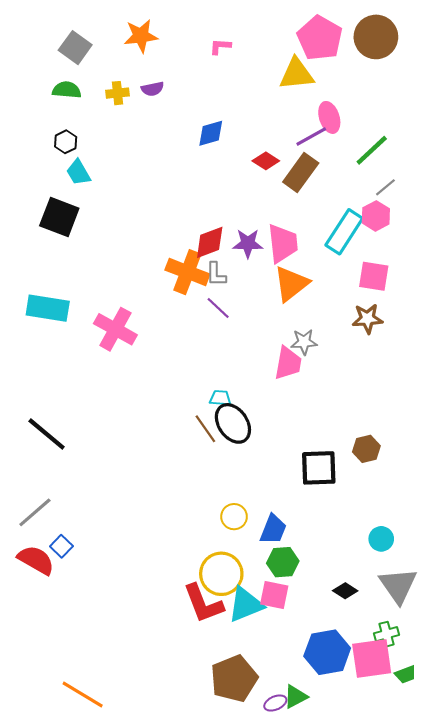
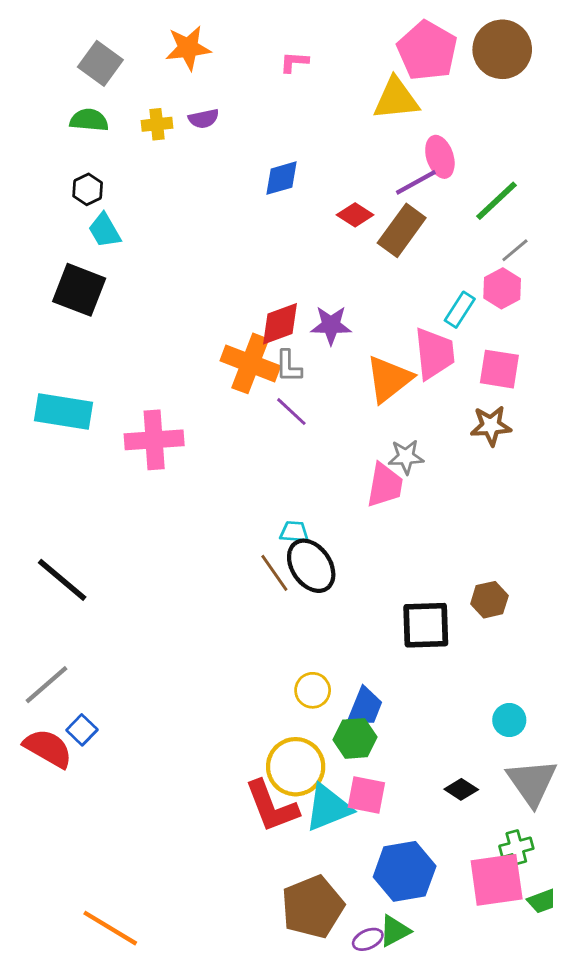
cyan rectangle: (344, 232) -> (460, 310), size x0.6
pink trapezoid: (283, 243) -> (434, 354), moved
pink cross: (115, 329) -> (154, 440), turned -33
green hexagon: (283, 562) -> (355, 738), moved
blue hexagon: (327, 652) -> (405, 871), moved

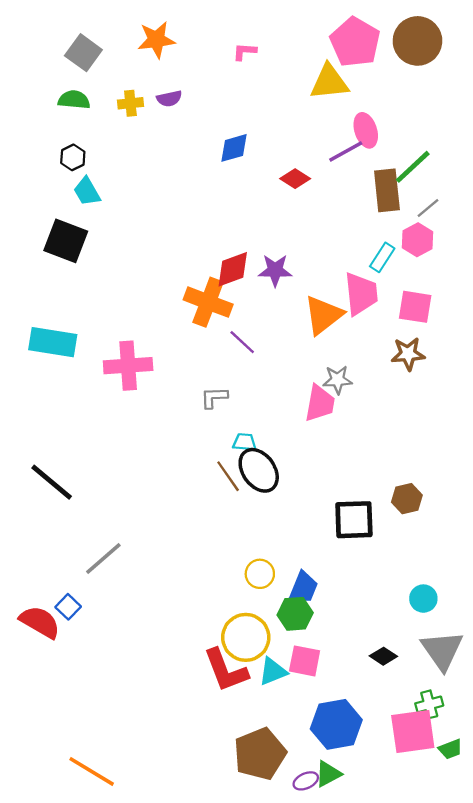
brown rectangle: (402, 230) -> (387, 190), moved, turned -42
gray L-shape: (289, 366) -> (214, 397), moved, turned 88
gray line: (47, 685) -> (103, 559), moved
cyan triangle: (328, 808) -> (273, 671), size x0.7

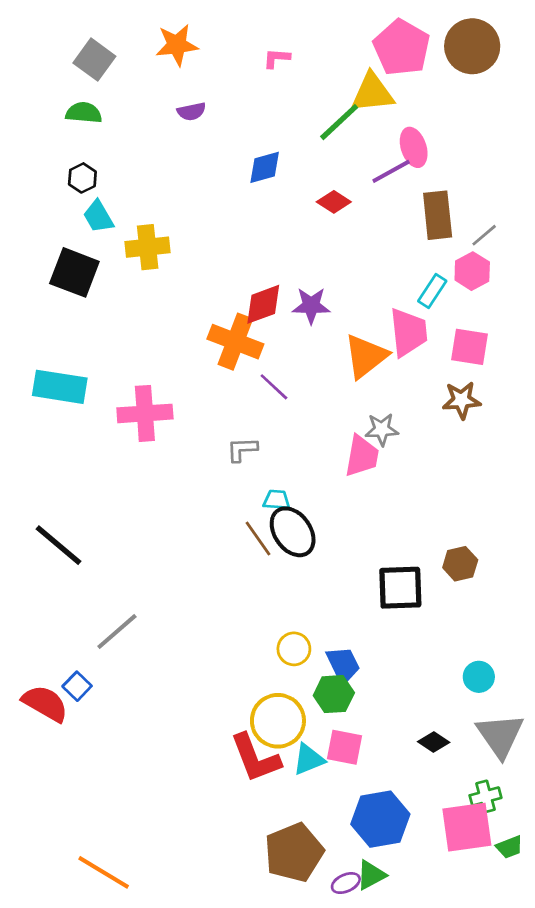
yellow cross: (130, 103) -> (148, 247), moved, size x1.5
green line: (413, 167) -> (339, 122), moved
blue trapezoid: (303, 588) -> (343, 665), turned -48

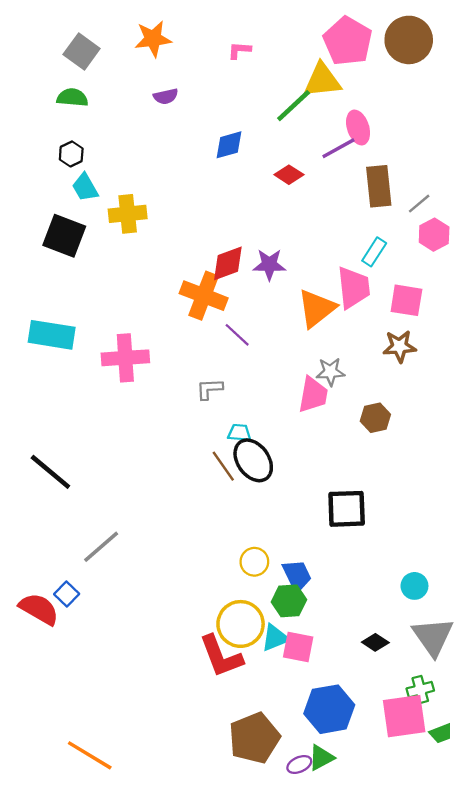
pink hexagon: (472, 271) -> (434, 235), moved
brown hexagon: (460, 564) -> (375, 418), moved
cyan triangle: (309, 759) -> (275, 638), moved

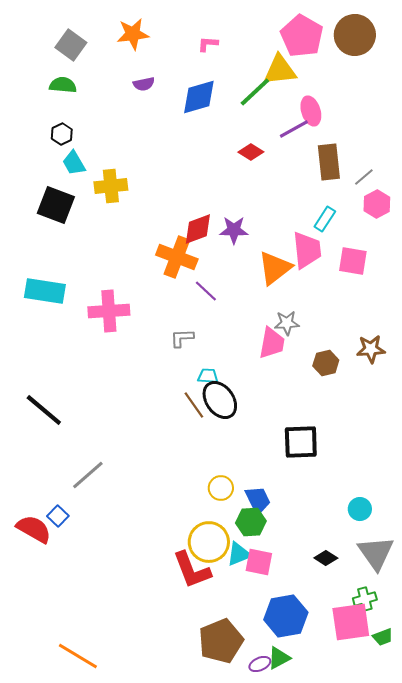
blue diamond: (229, 145) -> (199, 97), moved, size x1.4
brown star: (400, 346) -> (371, 349), moved

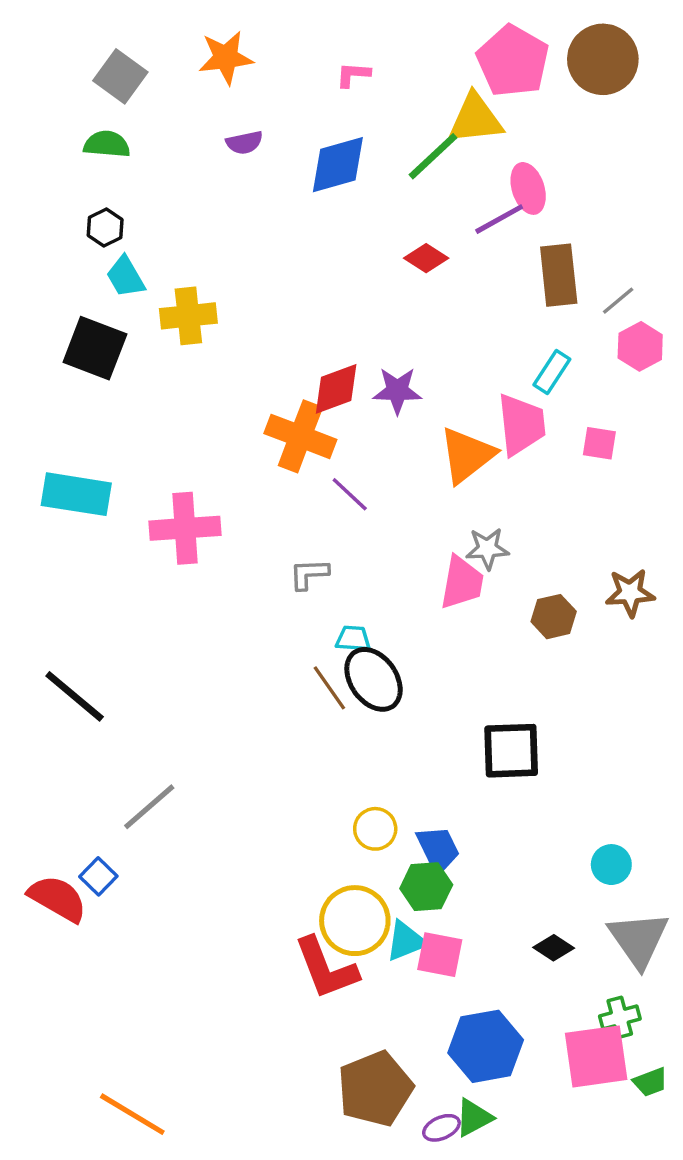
pink square: (353, 261) -> (599, 443), size x0.7

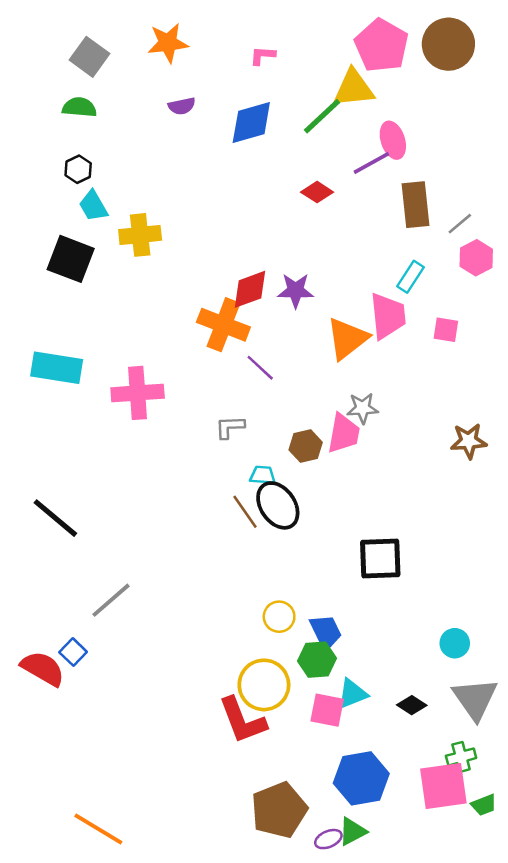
brown hexagon: (554, 617) -> (306, 446), moved
cyan triangle: (406, 941) -> (352, 694), moved

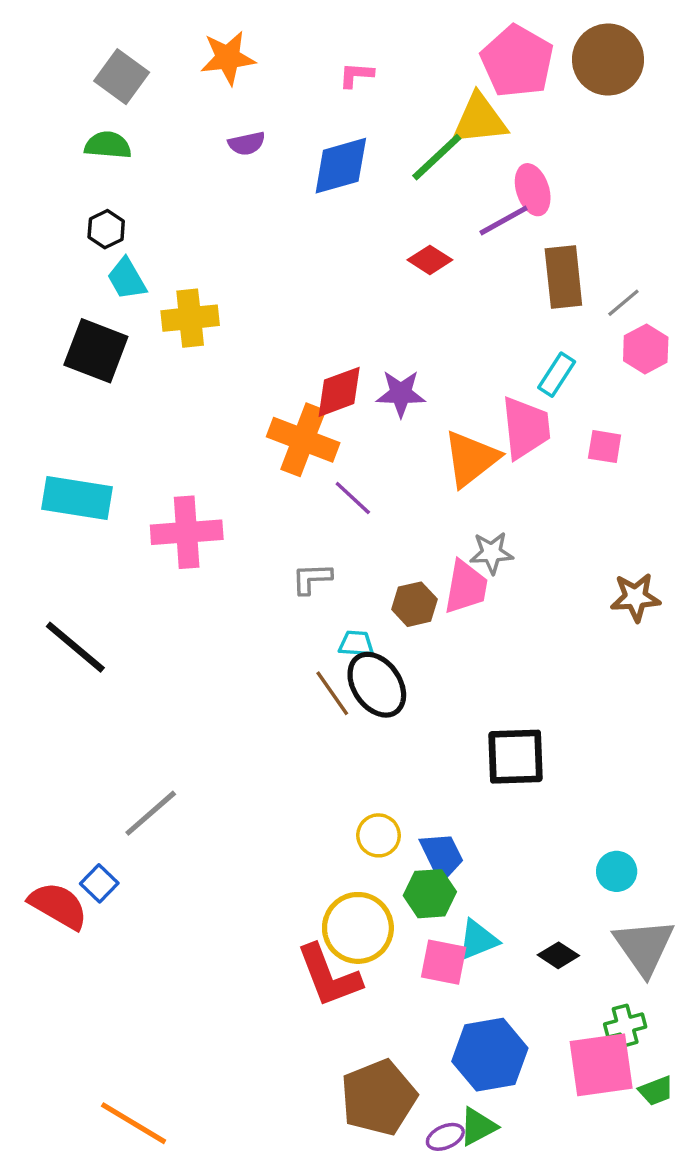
black line: (55, 518) -> (75, 647), moved

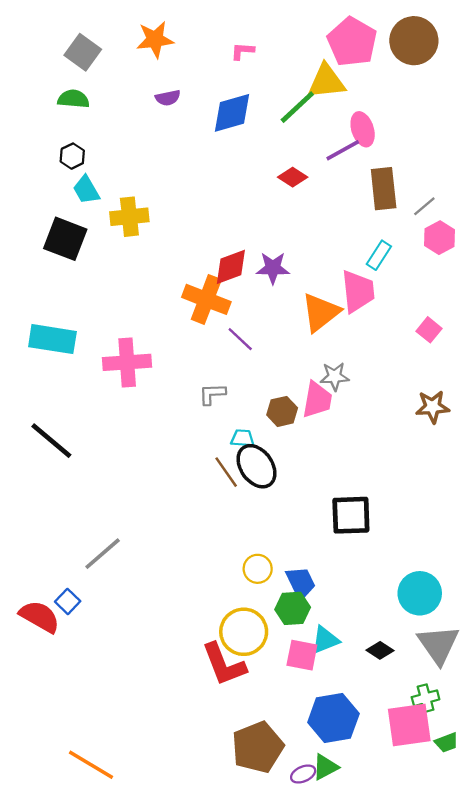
pink square: (605, 447) -> (429, 330), moved, turned 30
cyan circle: (617, 871) -> (420, 593), size x1.6

